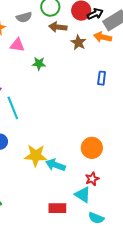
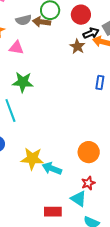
black arrow: (95, 14) -> (91, 33), moved
brown arrow: (58, 27) -> (42, 22), moved
green star: (39, 64) -> (23, 82), moved, size x1.5

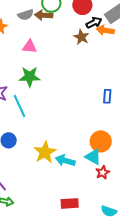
pink triangle: (16, 48) -> (30, 47), moved
blue rectangle: (100, 83) -> (107, 96), moved
yellow star: (32, 159) -> (45, 152), turned -30
cyan triangle: (79, 199) -> (93, 157), moved

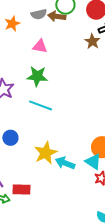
cyan line: (20, 106) -> (40, 105), moved, turned -50
red rectangle: (70, 203) -> (21, 189), moved

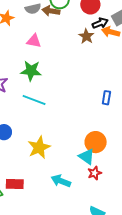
cyan arrow: (65, 163) -> (61, 181), moved

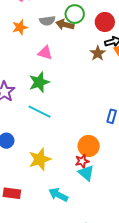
green star: (31, 71) -> (39, 82), turned -30
orange circle: (96, 142) -> (89, 146), moved
red star: (95, 173) -> (82, 161), moved

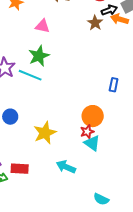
cyan line: (39, 112) -> (30, 75), moved

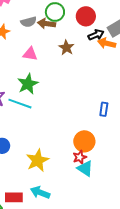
brown star: (95, 23) -> (66, 48), moved
cyan arrow: (66, 167) -> (40, 193), moved

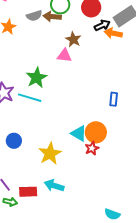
pink triangle: (30, 54) -> (64, 55), moved
cyan triangle: (85, 168) -> (79, 133), moved

